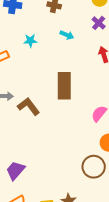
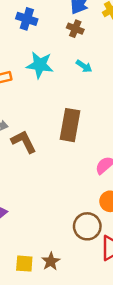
cyan star: (30, 41) -> (40, 65), size x1.6

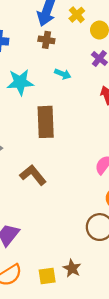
brown rectangle: (70, 125) -> (46, 122), moved
brown L-shape: (24, 142) -> (33, 175), moved

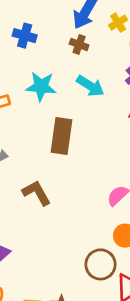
cyan arrow: (63, 74) -> (90, 86), size x1.5

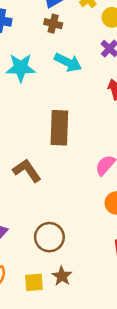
brown rectangle: (62, 136) -> (59, 128), moved
brown circle: (101, 264) -> (49, 237), moved

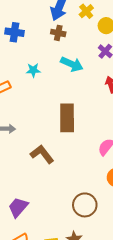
cyan star: (21, 68) -> (33, 70), size x0.6
brown circle: (49, 237) -> (85, 205), moved

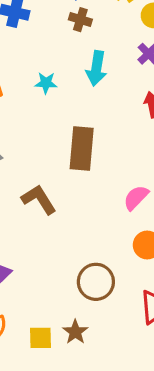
cyan arrow: (72, 64) -> (96, 68), turned 70
cyan star: (33, 70) -> (46, 83), moved

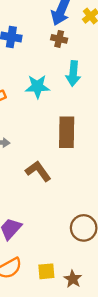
cyan star: (46, 83) -> (37, 87), size x1.5
brown star: (75, 332) -> (73, 279), moved

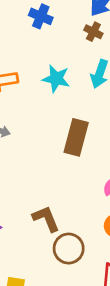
brown L-shape: (38, 171) -> (46, 219), moved

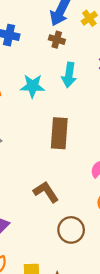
brown L-shape: (46, 219) -> (46, 192), moved

